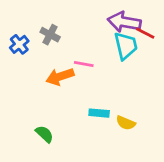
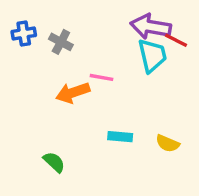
blue cross: (19, 44) -> (24, 33), moved, turned 30
yellow semicircle: (126, 123) -> (168, 143), moved

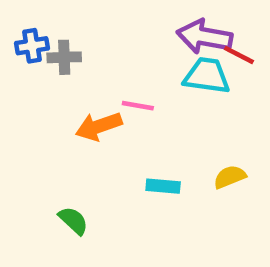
gray cross: (61, 42) -> (64, 57), moved, turned -30
cyan trapezoid: (152, 55) -> (207, 76), turned -69
yellow semicircle: (168, 143) -> (230, 177), moved, turned 135

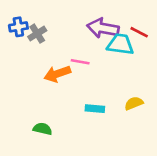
purple arrow: (204, 37) -> (103, 28), moved
gray cross: (64, 57) -> (37, 34), turned -30
green semicircle: (73, 221) -> (43, 129), turned -30

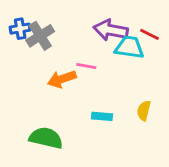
gray cross: (37, 34) -> (40, 36), size x1.4
yellow semicircle: (134, 103) -> (144, 111), turned -54
green semicircle: (43, 129) -> (46, 138), size x1.6

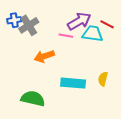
purple arrow: (111, 30) -> (79, 21), turned 140
pink line: (86, 66) -> (66, 36), moved
cyan rectangle: (102, 116) -> (73, 83), size x1.6

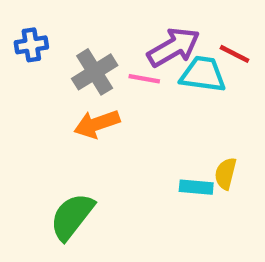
gray cross: (29, 25) -> (95, 72), moved
cyan rectangle: (73, 83) -> (196, 187), moved, size x0.6
green semicircle: (33, 99) -> (72, 216), turned -65

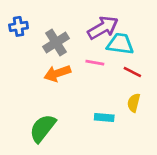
red line: (235, 54) -> (132, 72), moved
pink line: (144, 79) -> (95, 63), moved
cyan rectangle: (196, 187) -> (104, 117), moved

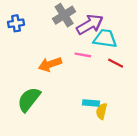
gray cross: (56, 42) -> (64, 15), moved
yellow semicircle: (134, 103) -> (102, 111), moved
green semicircle: (43, 128) -> (29, 99), moved

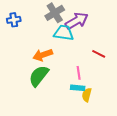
cyan trapezoid: (105, 39) -> (64, 33), moved
pink line: (83, 55) -> (79, 73), moved, turned 72
green semicircle: (29, 99) -> (39, 76), moved

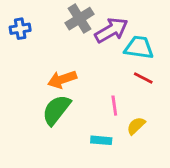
cyan trapezoid: (64, 33) -> (139, 48), moved
cyan rectangle: (78, 88) -> (101, 140), moved
yellow semicircle: (87, 95) -> (136, 126), moved, turned 32

